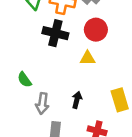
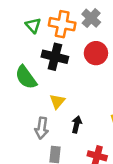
yellow triangle: (88, 58) -> (57, 101), moved, turned -49
green semicircle: (24, 80) -> (26, 77), moved, size x1.5

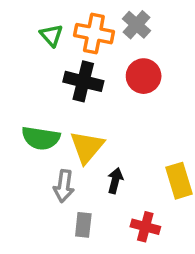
green semicircle: (26, 77) -> (41, 138), moved, turned -45
yellow triangle: (57, 101) -> (87, 147), size x1.5

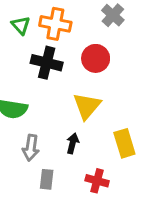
gray cross: (136, 25) -> (113, 15), moved
yellow triangle: (87, 147) -> (87, 106), moved

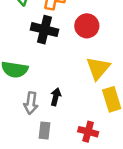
yellow triangle: (87, 106) -> (98, 68), moved
black arrow: (73, 143) -> (56, 97), moved

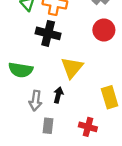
red circle: (87, 26) -> (104, 30), moved
yellow triangle: (98, 68) -> (72, 68), moved

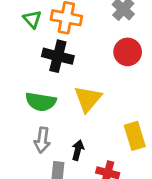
green semicircle: (21, 70) -> (41, 102), moved
black arrow: (58, 95) -> (78, 150), moved

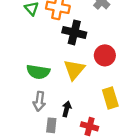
red circle: (128, 52) -> (105, 55), moved
black cross: (58, 56) -> (74, 32), moved

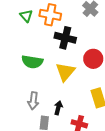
green semicircle: (38, 72) -> (32, 62), moved

